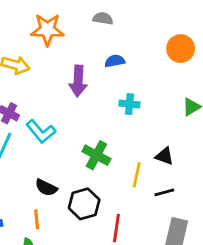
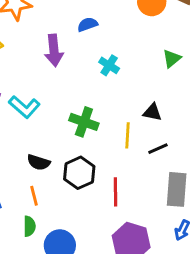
cyan cross: (129, 104) -> (109, 65), turned 36

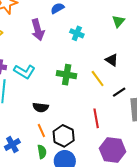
black triangle: (152, 112) -> (112, 60), turned 32
yellow line: (128, 135) -> (98, 79), turned -30
black line: (158, 149) -> (119, 92), moved
black hexagon: (79, 173) -> (64, 136), moved

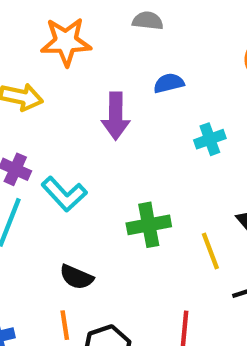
cyan cross: (77, 33) -> (210, 139), moved, turned 32
green cross: (67, 75) -> (149, 225), turned -36

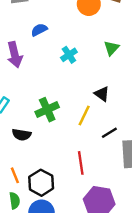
yellow line: (210, 251) -> (84, 116), turned 60
black semicircle: (76, 277) -> (22, 135), moved

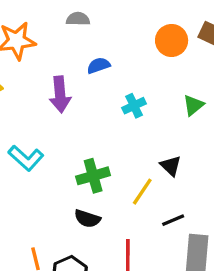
black semicircle: (22, 135) -> (87, 219), moved

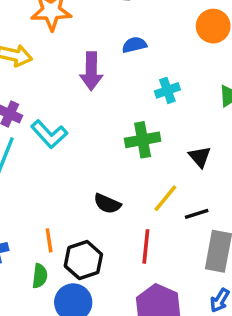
green cross: (93, 176) -> (143, 140), moved
yellow line: (142, 192) -> (165, 198), moved

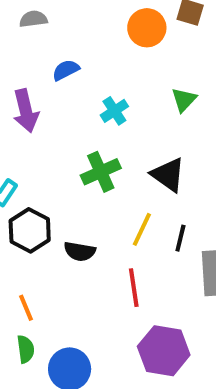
black triangle: (200, 157) -> (168, 175), size x1.4
black line: (197, 214) -> (180, 238), turned -45
black hexagon: (83, 260) -> (30, 230), moved

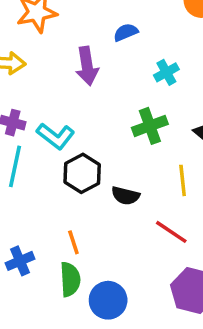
yellow line: (142, 229) -> (183, 180), turned -36
red line: (134, 288) -> (171, 232), turned -52
green semicircle: (26, 349) -> (70, 279), size x1.4

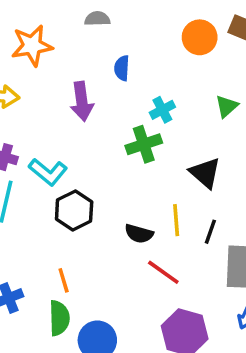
blue semicircle: (126, 32) -> (122, 68), turned -65
green cross: (150, 126) -> (144, 144), moved
black semicircle: (125, 196) -> (139, 234), moved

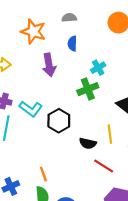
gray semicircle: (97, 19) -> (69, 18), moved
orange star: (32, 46) -> (33, 31), moved, turned 30
black hexagon: (74, 210) -> (59, 121), moved

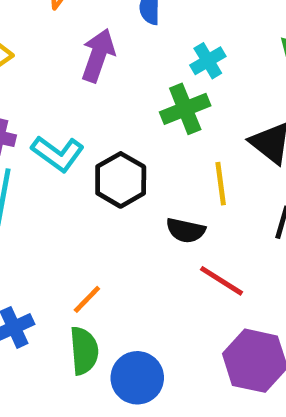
purple arrow: (49, 65) -> (98, 55), turned -150
yellow line: (110, 134) -> (221, 184), moved
orange line: (43, 174) -> (87, 299), turned 64

